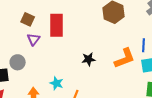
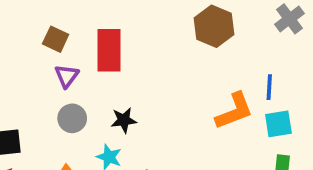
black star: (89, 59) -> (124, 120), moved
gray circle: (18, 62) -> (72, 118), moved

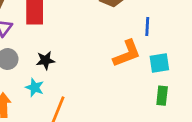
blue line: (269, 87) -> (147, 26), moved

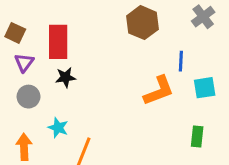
black star: (45, 60) -> (66, 77), moved
cyan square: (159, 63) -> (205, 88), moved

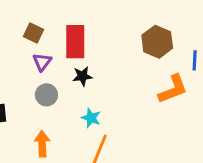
brown hexagon: (142, 23) -> (157, 42), moved
cyan star: (58, 128) -> (91, 118), moved

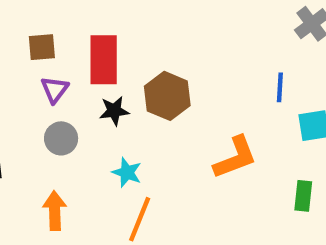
brown square: (34, 33) -> (42, 47), turned -30
brown hexagon: (157, 42) -> (167, 96), moved
orange L-shape: (173, 89) -> (235, 158), moved

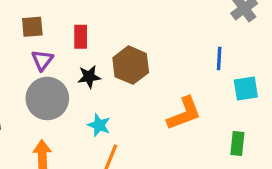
red rectangle: (104, 60) -> (81, 37), size x0.6
gray circle: (61, 138) -> (47, 98), size x1.6

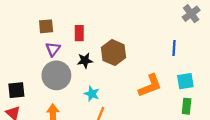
cyan square: (246, 88) -> (185, 81), moved

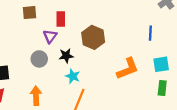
purple triangle: (53, 49) -> (50, 36), moved
black star: (85, 61) -> (66, 56), moved
gray circle: (56, 75) -> (39, 59), size x0.6

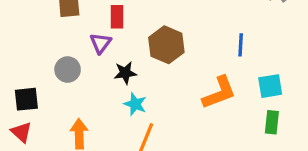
blue line: (150, 33) -> (241, 45), moved
gray circle: (39, 59) -> (68, 70), moved

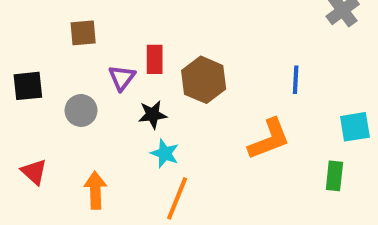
red rectangle: (117, 17) -> (155, 59), moved
cyan square: (270, 86) -> (355, 127), moved
black square: (26, 99) -> (28, 86), moved
red triangle: (21, 132) -> (34, 172), moved

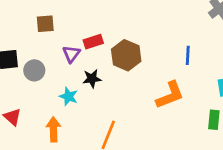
red rectangle: (155, 59) -> (93, 42), turned 72
gray circle: (81, 110) -> (34, 70), moved
cyan star: (165, 153) -> (69, 96), moved

